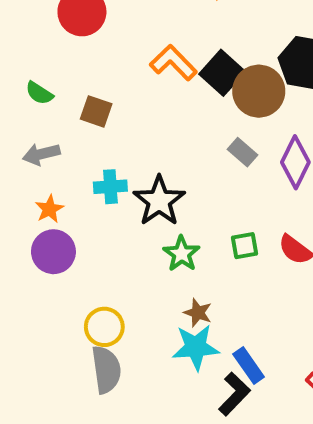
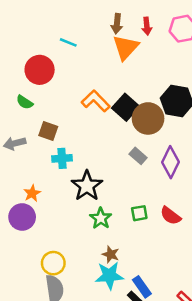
green semicircle: (39, 93) -> (25, 102), moved
gray arrow: (41, 154) -> (15, 143), moved
cyan cross: (110, 187) -> (62, 158), moved
orange star: (49, 209) -> (32, 193), moved

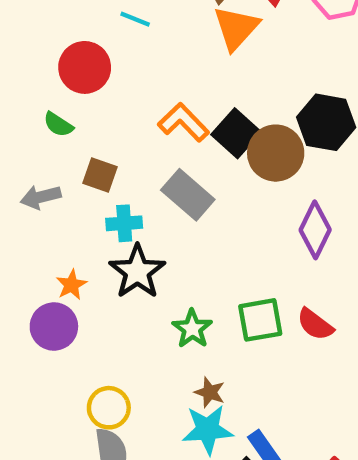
gray rectangle: (138, 156) -> (188, 195), moved, size x1.6
black star: (87, 186) -> (137, 272), moved
green square: (139, 213) -> (260, 320), size x1.5

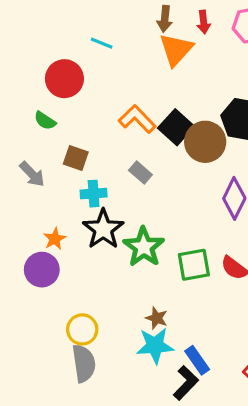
gray rectangle: (188, 195) -> (140, 173), size x0.6
gray arrow: (41, 197) -> (32, 174), turned -120
green star: (192, 329) -> (144, 247), moved, size x1.4

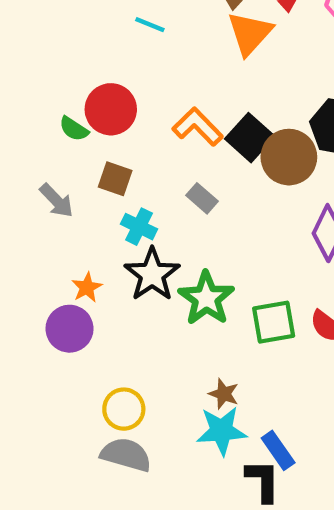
red circle: (64, 79) -> (111, 109), moved
cyan cross: (94, 194) -> (139, 227), turned 30
gray semicircle: (84, 363) -> (126, 455), turned -66
black L-shape: (186, 383) -> (263, 481), turned -44

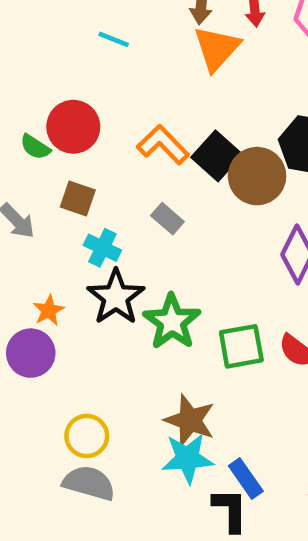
brown star: (224, 394) -> (190, 420), size x1.6

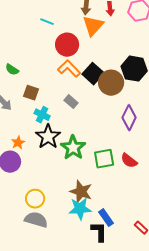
red circle: (73, 127) -> (67, 45), moved

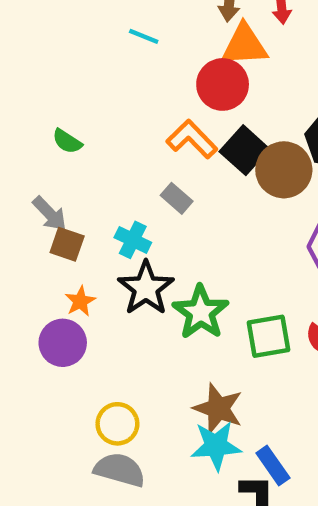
orange triangle: (93, 26) -> (244, 45), turned 45
red circle: (67, 45) -> (223, 84), moved
brown square: (31, 93) -> (67, 244), moved
gray rectangle: (71, 102) -> (177, 198), moved

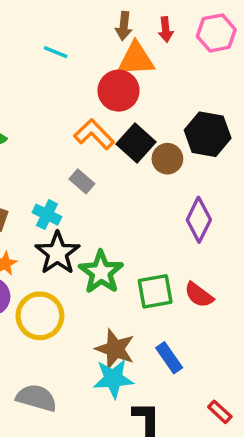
brown circle: (284, 170) -> (167, 159), size x0.7
yellow circle: (117, 424) -> (40, 316), moved, size x1.4
blue rectangle: (273, 465) -> (169, 358), moved

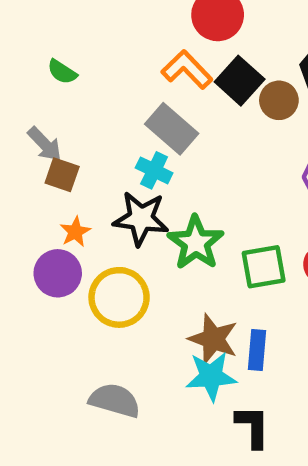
gray rectangle: (82, 181) -> (172, 129), size x1.6
cyan cross: (47, 215) -> (154, 170), moved
black star: (57, 253) -> (141, 219), turned -30
blue rectangle: (169, 358) -> (257, 350), moved, turned 40

